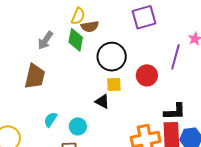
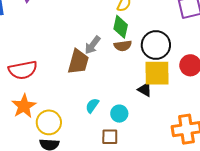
brown semicircle: (90, 27) -> (123, 46), moved
gray arrow: (45, 40) -> (92, 45), moved
yellow square: (114, 85) -> (157, 73), size x1.8

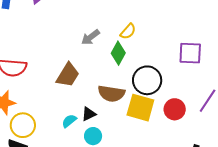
gray arrow: (92, 45) -> (90, 37), moved
brown semicircle: (123, 46) -> (111, 94), moved, size x1.5
black triangle: (145, 90) -> (89, 114), moved, turned 49

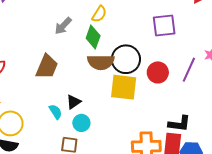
brown semicircle: (111, 94) -> (101, 62), moved
red circle: (175, 109) -> (158, 72), moved
cyan semicircle: (69, 121) -> (56, 112), turned 105

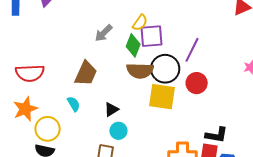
purple square: (164, 26) -> (151, 36), moved
purple line: (189, 70) -> (192, 50), moved
cyan semicircle: (56, 112) -> (74, 104), moved

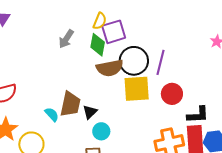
purple line: (192, 50) -> (161, 62), moved
brown trapezoid: (86, 73) -> (70, 104), moved
red circle: (197, 83) -> (172, 94), moved

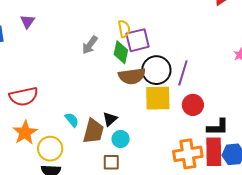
yellow semicircle: (100, 21) -> (124, 29), turned -36
brown trapezoid: (70, 104) -> (93, 131), moved

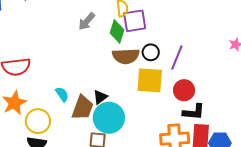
black circle: (156, 70) -> (151, 52), size x0.6
black L-shape: (218, 127) -> (194, 112), moved
cyan circle: (121, 139) -> (109, 118), size x1.8

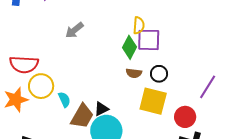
gray arrow: (87, 21) -> (74, 30), moved
brown semicircle: (126, 56) -> (134, 73), size x0.6
purple line: (177, 57) -> (208, 87), moved
yellow circle: (38, 121) -> (41, 86), moved

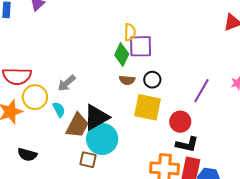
gray arrow: (74, 30) -> (67, 83), moved
black triangle: (101, 109) -> (96, 117), size x1.8

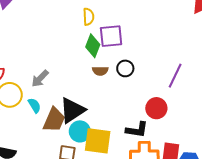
yellow semicircle: (130, 32) -> (88, 17), moved
yellow square: (148, 107) -> (98, 141), moved
cyan circle: (102, 139) -> (80, 131), size x0.7
black L-shape: (187, 144) -> (137, 130), moved

